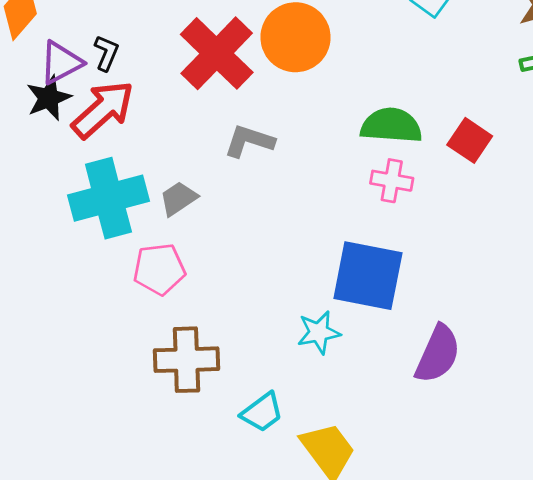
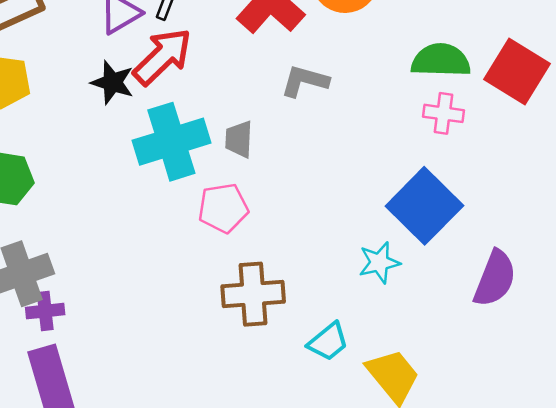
black star: (49, 98) -> (112, 82), moved, turned -30
red square: (470, 140) -> (517, 72), size x1.5
gray trapezoid: (178, 199) -> (239, 139), turned -51
blue square: (368, 276) -> (424, 206), turned 36

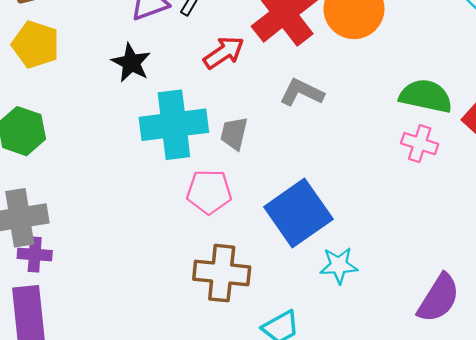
red arrow: (162, 57) -> (224, 53), moved, size x0.7
blue square: (424, 206) -> (298, 213), moved

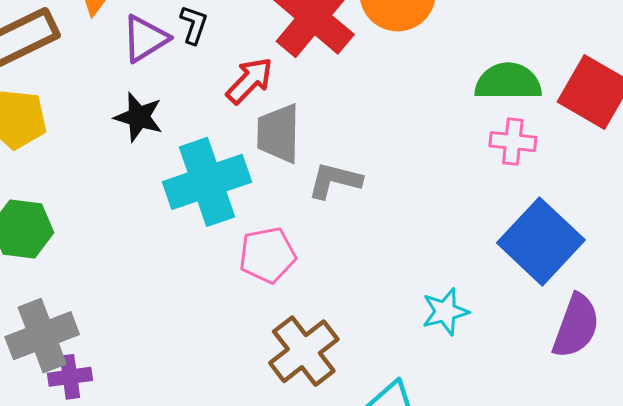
gray L-shape: (302, 92) -> (335, 181), moved
gray trapezoid: (234, 133) -> (278, 133), moved, size x1.4
blue square: (298, 213) -> (541, 241), moved
brown cross: (222, 273) -> (304, 351), turned -32

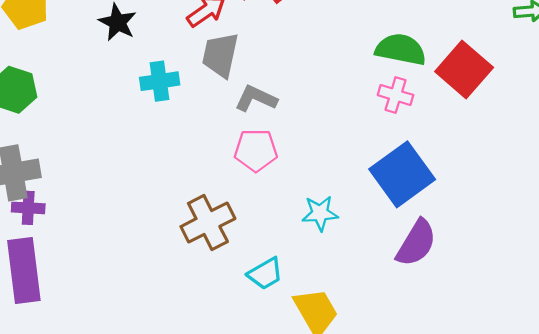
cyan cross: (207, 182) -> (160, 81), size x0.6
pink pentagon: (267, 255) -> (256, 150), moved

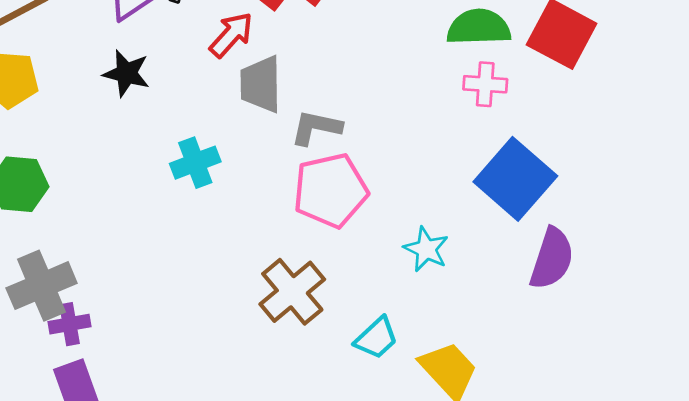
cyan cross: (160, 81) -> (195, 163), moved
pink pentagon: (256, 150) -> (330, 190), size x1.4
cyan star: (320, 213) -> (426, 249), turned -30

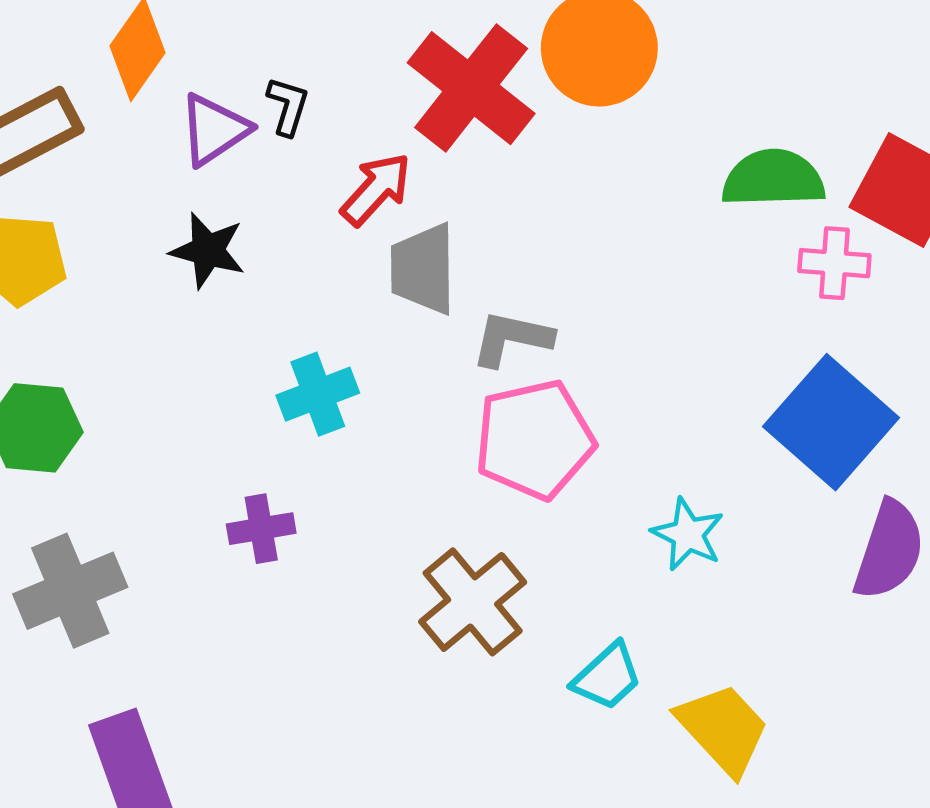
pink cross: (485, 84) -> (834, 263), moved
purple cross: (69, 324) -> (261, 529), moved

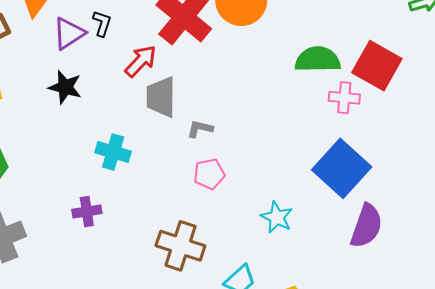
gray L-shape: (512, 338) -> (200, 129), size x0.7
cyan cross: (318, 394) -> (113, 152), turned 36
pink pentagon: (534, 440) -> (209, 174), size x0.6
brown cross: (473, 602) -> (180, 246), turned -33

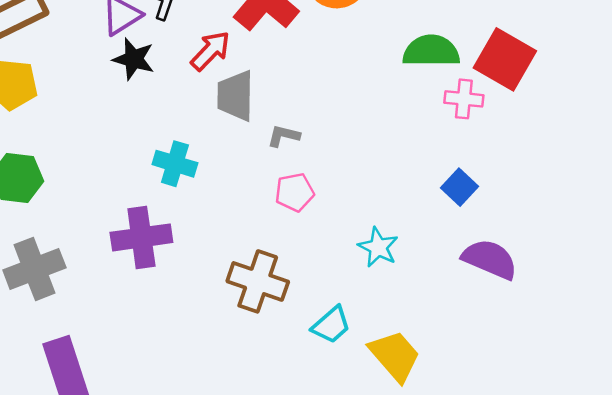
black star: (65, 87) -> (134, 59), moved
blue square: (342, 168) -> (460, 187), size x0.5
purple cross: (87, 211) -> (141, 237), size x1.6
purple semicircle: (366, 226) -> (490, 259), turned -87

